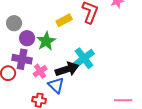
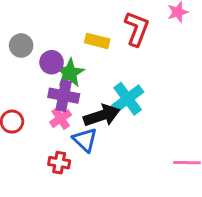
yellow rectangle: (64, 20) -> (97, 41), turned 42
purple circle: (27, 38) -> (52, 62), moved
purple cross: (22, 59) -> (64, 96), moved

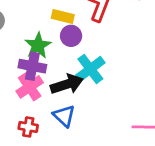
purple circle: (52, 62) -> (71, 36), moved
pink cross: (61, 119) -> (30, 87), size x1.4
blue triangle: (85, 140) -> (64, 116), moved

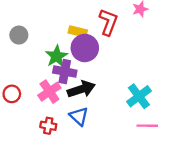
purple circle: (71, 36) -> (85, 48), size x1.5
purple cross: (32, 66) -> (65, 72), moved
cyan cross: (90, 69) -> (139, 96), moved

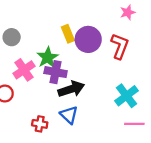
red L-shape: (108, 22) -> (120, 46), moved
yellow rectangle: (78, 31) -> (68, 34), turned 54
purple circle: (85, 48) -> (88, 39), moved
pink cross: (49, 92) -> (24, 70), moved

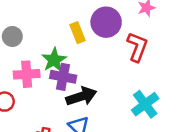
purple circle: (88, 39) -> (106, 22), moved
pink cross: (24, 70) -> (27, 74), turned 30

